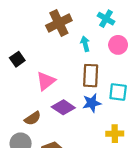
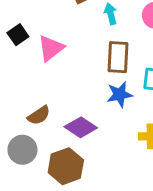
pink triangle: (46, 81) -> (51, 48), moved
purple diamond: (63, 107) -> (81, 127), moved

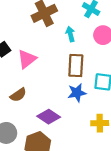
brown semicircle: (39, 115) -> (18, 95), moved

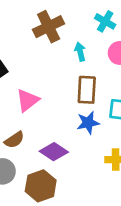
pink triangle: (27, 59) -> (28, 100), moved
brown semicircle: (18, 95) -> (14, 140), moved

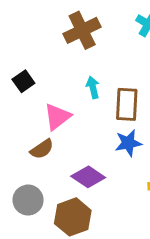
cyan arrow: (80, 52) -> (93, 87), moved
brown semicircle: (14, 140) -> (42, 149), moved

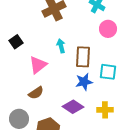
brown semicircle: (42, 149) -> (36, 93), moved
purple diamond: (88, 177) -> (73, 107), moved

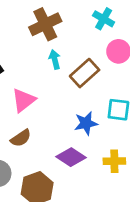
cyan arrow: (61, 46) -> (55, 60), moved
brown rectangle: (83, 57) -> (85, 73), moved, turned 45

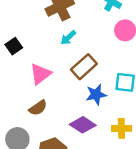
cyan arrow: (55, 60) -> (68, 38), turned -119
brown rectangle: (85, 73) -> (84, 67), moved

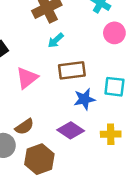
brown rectangle: (84, 67) -> (72, 70), turned 35
brown semicircle: (38, 108) -> (24, 127), moved

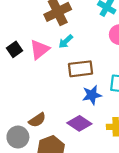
pink triangle: (27, 78) -> (40, 49), moved

